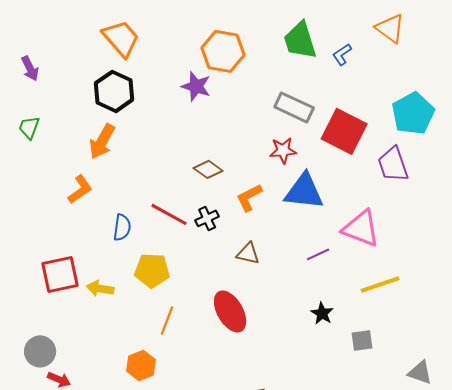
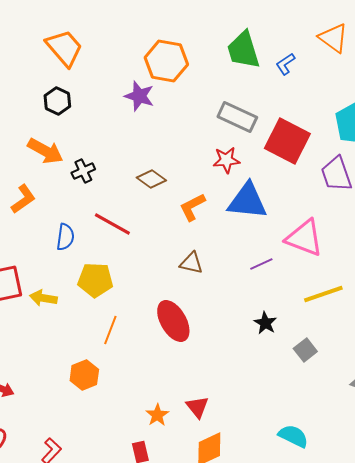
black hexagon: (114, 91) -> (57, 101), size x0.7
orange arrow: (102, 141) -> (45, 151), turned -90
black cross: (207, 218) -> (83, 171), moved
gray square: (362, 340) -> (305, 350), turned -30

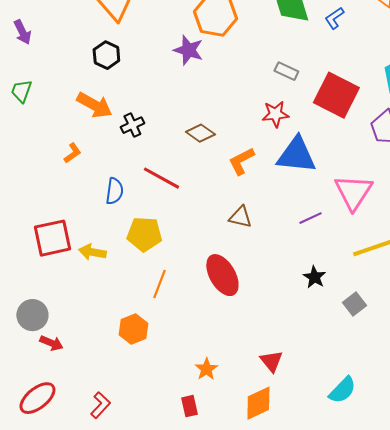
gray rectangle: (237, 117) -> (286, 71), size x0.6
orange L-shape: (23, 199) -> (72, 153), size x0.7
pink triangle: (304, 238) -> (353, 192), turned 42
red triangle: (197, 407) -> (271, 361), moved
cyan semicircle: (293, 436) -> (342, 390), turned 108

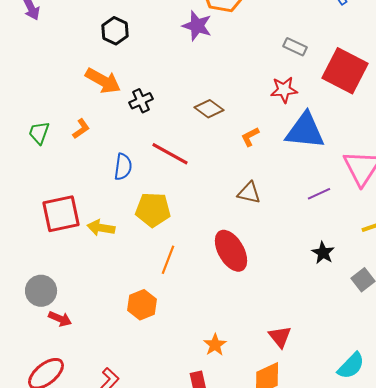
green trapezoid: (21, 91) -> (39, 133), moved
orange L-shape: (241, 161) -> (250, 137), size x0.7

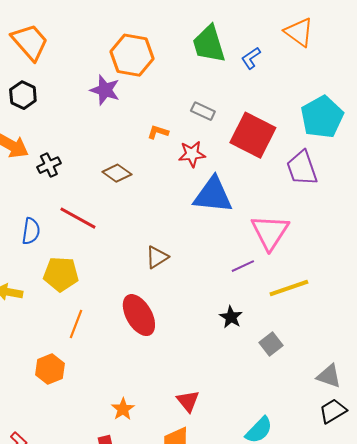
orange L-shape: (250, 137) -> (158, 132), moved, turned 45
brown triangle: (249, 193) -> (157, 257), turned -45
purple line: (319, 194) -> (243, 266), moved

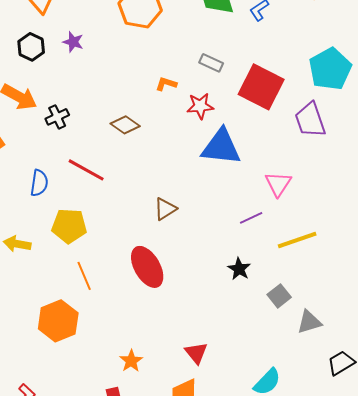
purple star: (105, 90) -> (73, 42), moved, size x0.7
pink triangle: (270, 232) -> (278, 184), size x0.7
orange line: (76, 324) -> (84, 276), turned -44
orange hexagon: (50, 369) -> (58, 321), size x1.4
gray triangle: (329, 376) -> (309, 322), moved, turned -36

